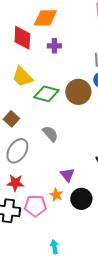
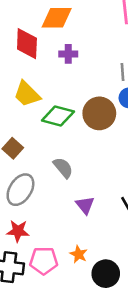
purple triangle: (67, 175) -> (85, 205), moved
orange star: (56, 195) -> (79, 254), moved
black circle: (81, 199) -> (106, 274), moved

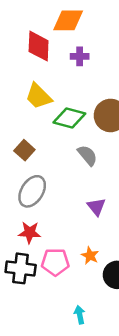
gray semicircle: (63, 168) -> (87, 155), moved

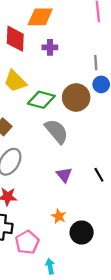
gray semicircle: (87, 155) -> (57, 131), size x1.4
pink pentagon: (55, 262) -> (27, 242), moved, turned -30

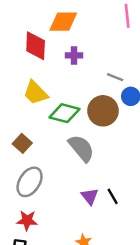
gray line: (96, 63) -> (115, 77), moved, turned -64
black line: (99, 175) -> (113, 196), moved

